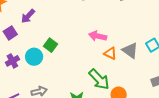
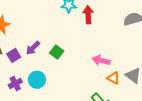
purple arrow: (28, 16) -> (33, 48), moved
green square: (51, 45) -> (57, 52), moved

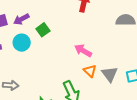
cyan circle: (37, 80) -> (22, 43), moved

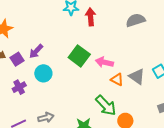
green square: (43, 30) -> (79, 56), moved, size x1.5

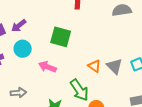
green square: (79, 56) -> (61, 37), turned -30
pink arrow: (104, 62) -> (47, 67), moved

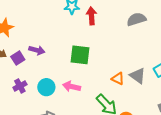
purple arrow: (19, 26) -> (37, 50), turned -119
cyan circle: (23, 49) -> (46, 87), moved

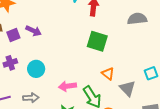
green square: (80, 55) -> (97, 41), moved
gray triangle: (138, 76) -> (127, 88), moved
pink arrow: (72, 86) -> (67, 86), moved, turned -30

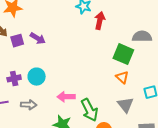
green square: (97, 41) -> (123, 54), moved
purple cross: (10, 63) -> (14, 78), moved
orange triangle: (108, 74) -> (122, 77), moved

